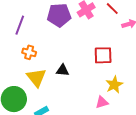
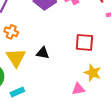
yellow star: (114, 85) -> (93, 73), turned -30

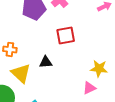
red square: (84, 42) -> (66, 35), moved

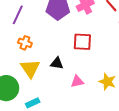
pink triangle: (89, 88) -> (77, 81), moved

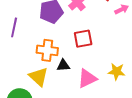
orange cross: (25, 43) -> (47, 50), moved, size x1.5
pink triangle: (77, 81) -> (87, 78), size x1.5

